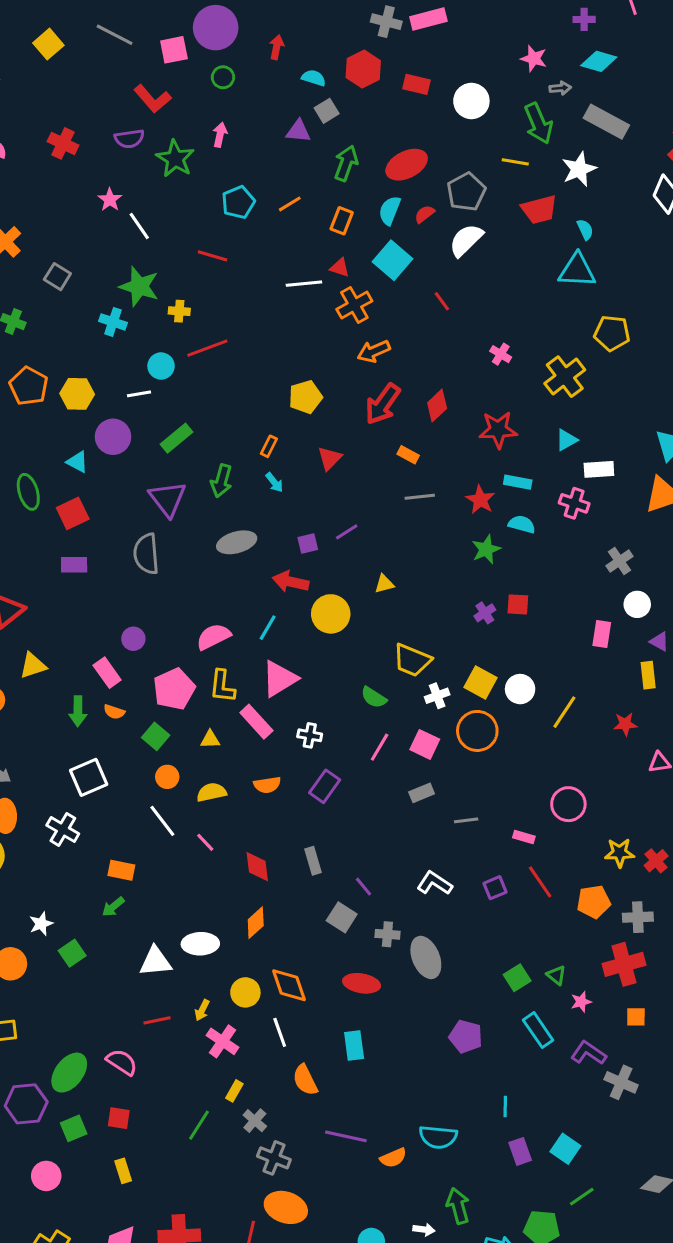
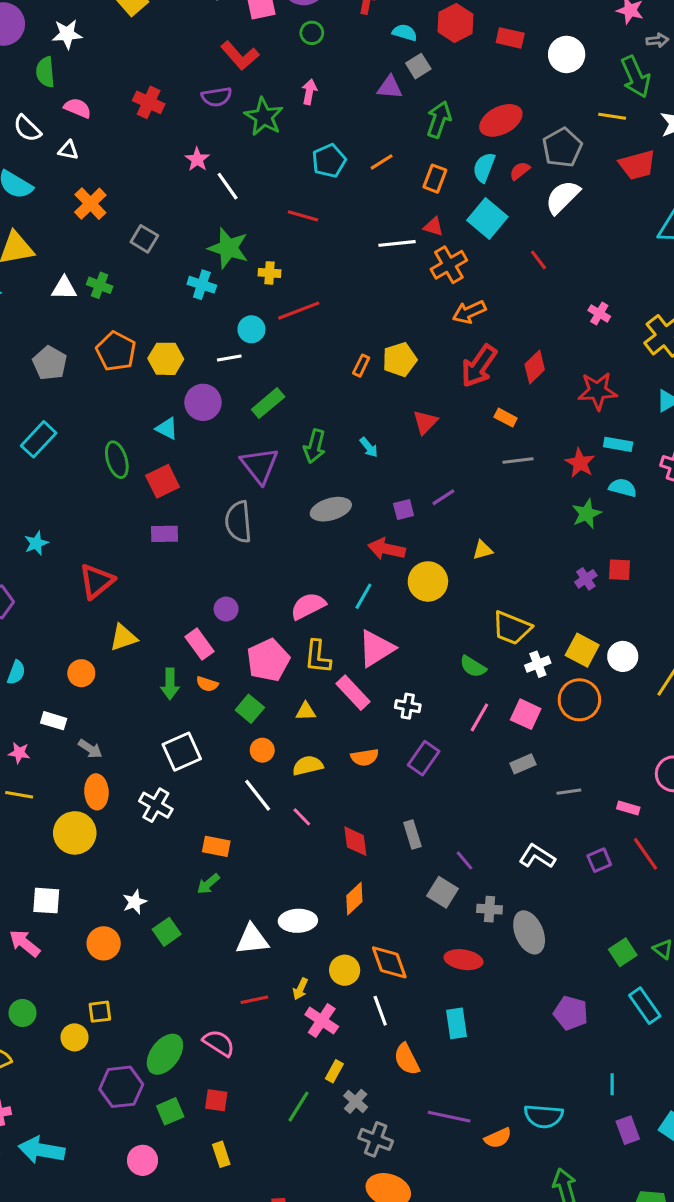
orange rectangle: (269, 446) -> (361, 366), moved

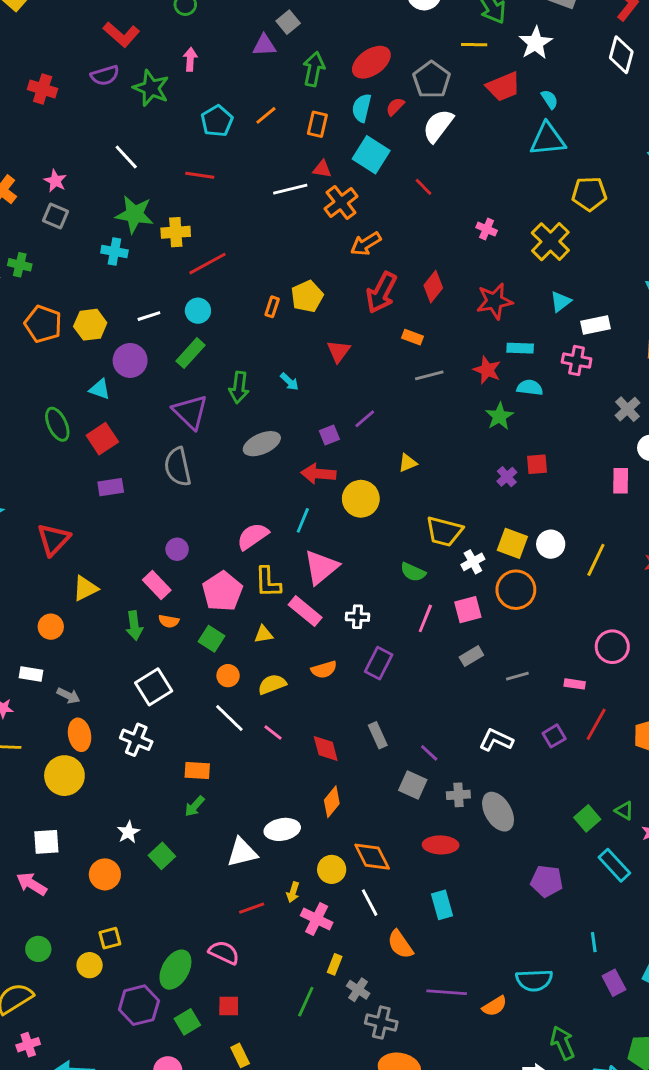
pink star: (197, 159) -> (55, 181), moved
yellow cross: (269, 273) -> (176, 232), size x1.4
cyan circle: (251, 329) -> (198, 311), moved
pink square: (526, 714) -> (468, 610), turned -32
red line: (645, 854) -> (596, 724), turned 72

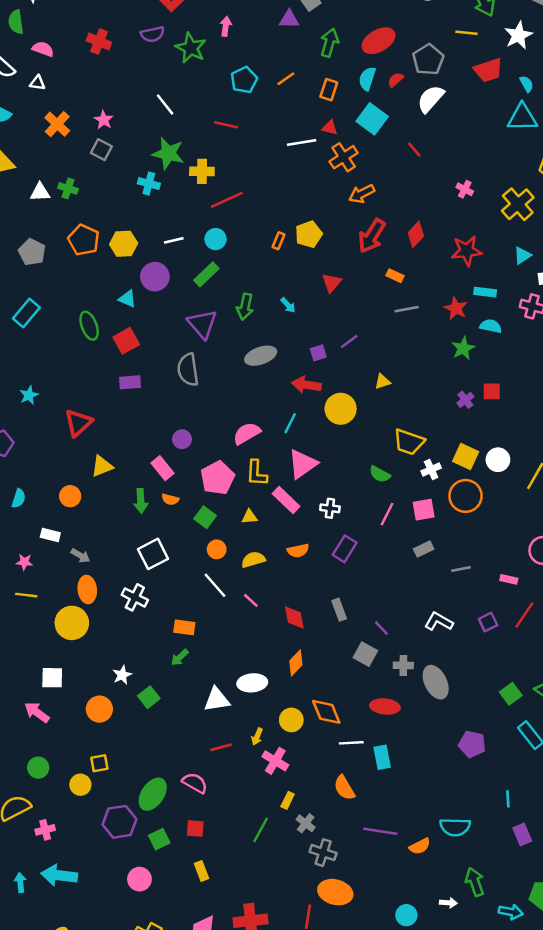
white line: (370, 903) -> (351, 743), moved, turned -70
pink cross: (28, 1045) -> (45, 830), moved

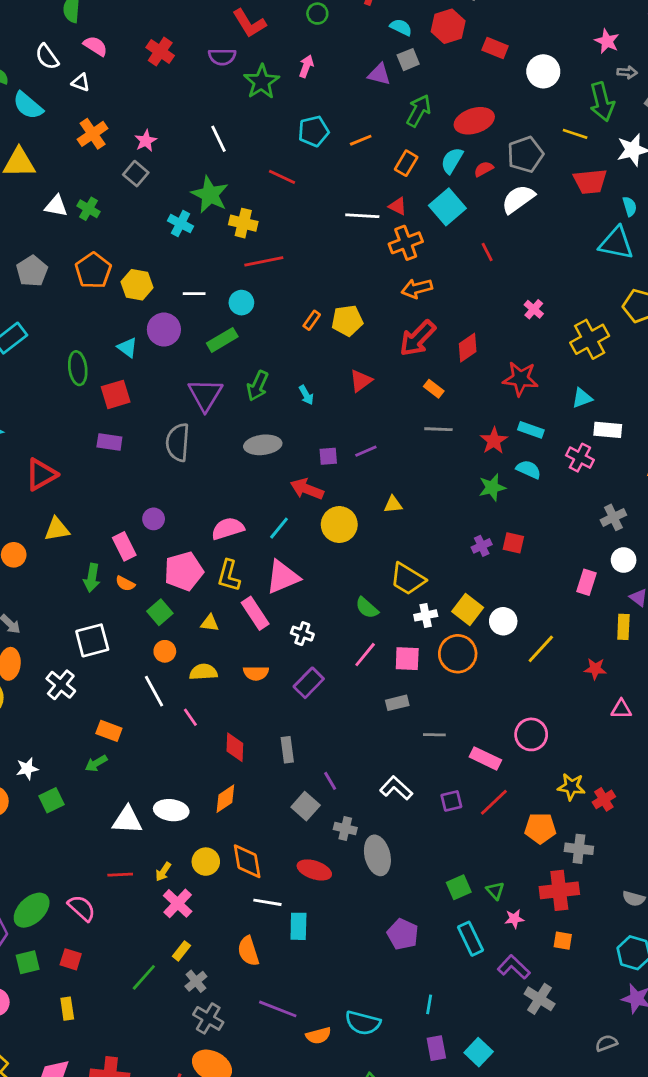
pink rectangle: (509, 579) -> (485, 758), size x1.5

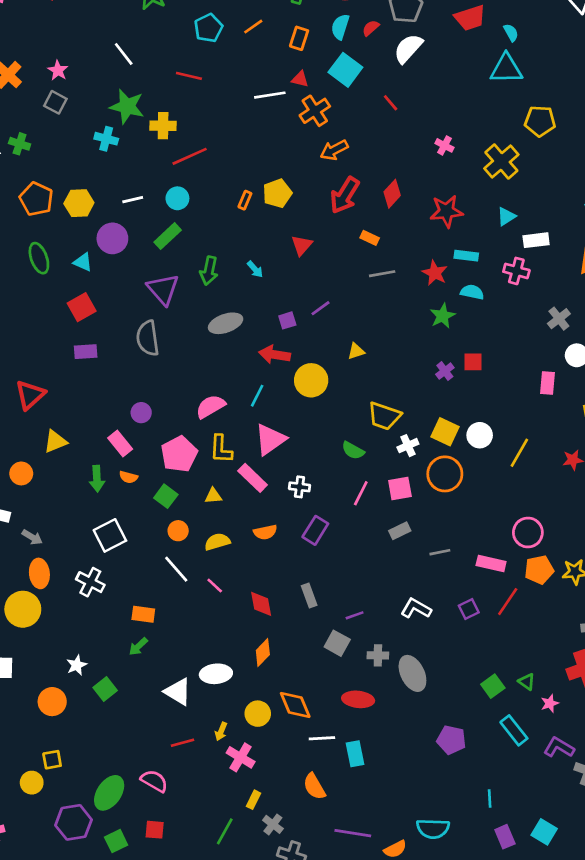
green ellipse: (78, 368) -> (39, 258), moved
purple line: (330, 781) -> (355, 615), turned -66
white triangle: (127, 820) -> (178, 692), turned 40
orange pentagon: (540, 828) -> (539, 570), moved

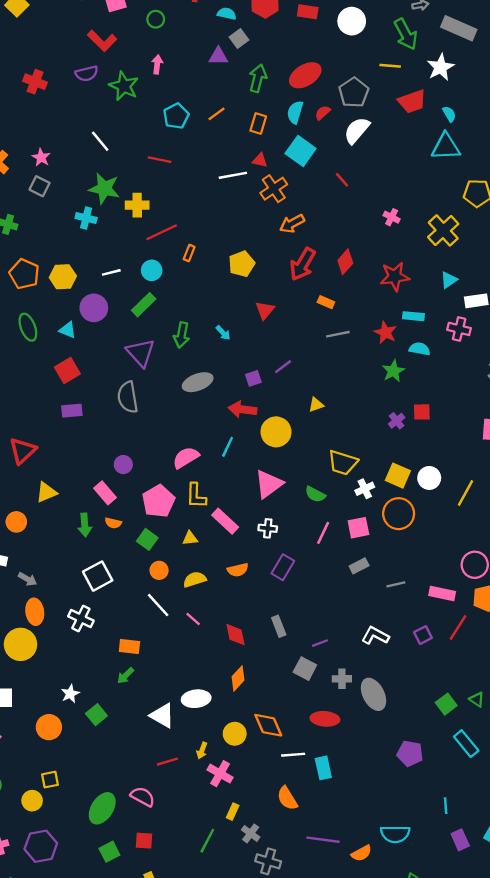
orange rectangle: (245, 200) -> (189, 253), moved
pink triangle: (270, 439) -> (269, 484), moved
purple hexagon: (73, 822) -> (41, 846), moved

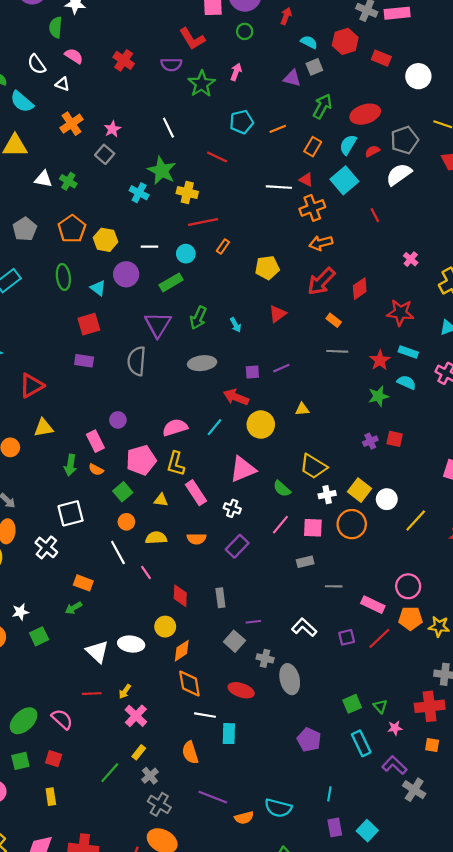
orange diamond: (238, 678) -> (182, 651), moved
yellow circle: (235, 734) -> (165, 627), moved

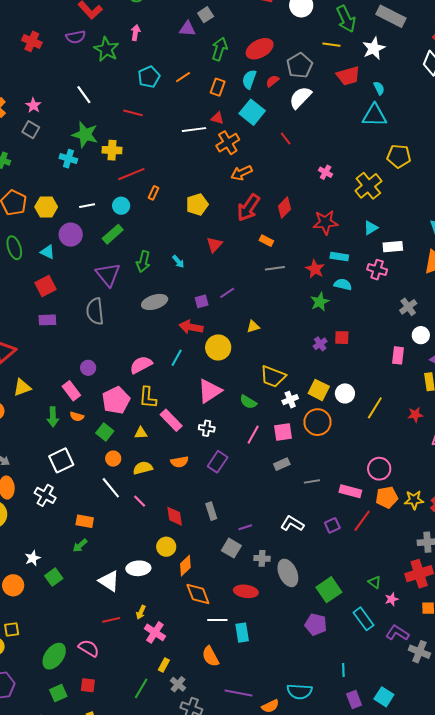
green square: (352, 704) -> (329, 590), moved, size x1.4

